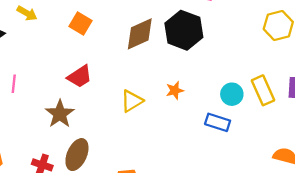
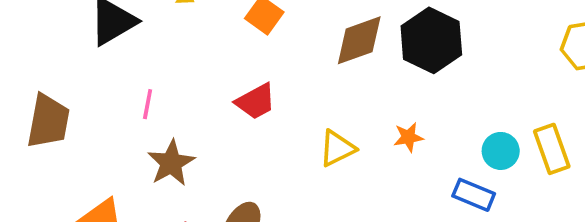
brown star: (60, 114) -> (171, 163), moved

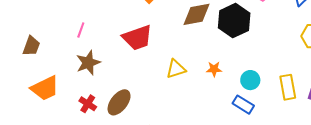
red trapezoid: (256, 101) -> (137, 38), size x1.4
brown trapezoid: (48, 121) -> (31, 46), moved, size x0.7
cyan circle: (501, 151) -> (250, 80), moved

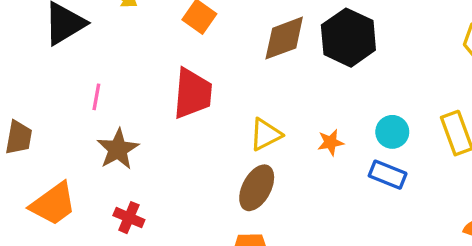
red trapezoid: (137, 38) -> (193, 94), turned -56
orange star: (214, 69) -> (331, 142), moved
brown ellipse: (119, 102) -> (257, 188), moved

